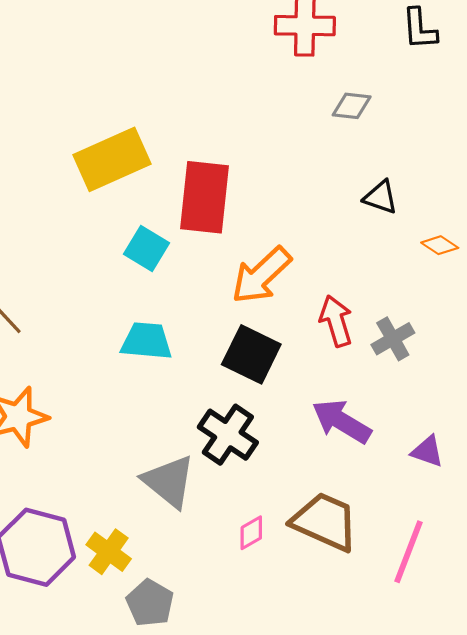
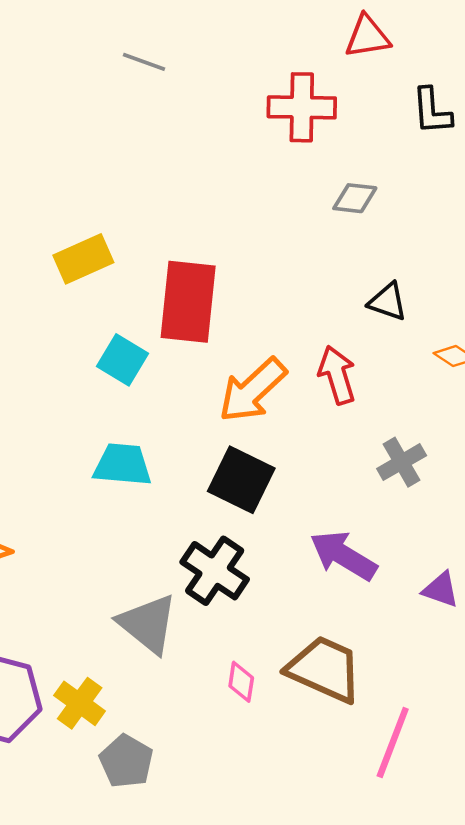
yellow rectangle: (112, 159) -> (83, 259), size x0.7
red arrow: (336, 321) -> (337, 375), moved
pink diamond: (251, 533) -> (241, 682), turned -51
pink line: (408, 552) -> (393, 742), moved

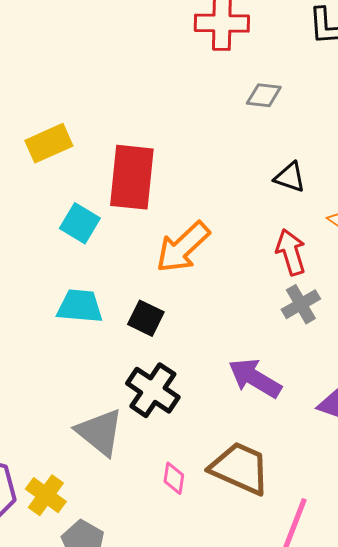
red arrow: (337, 375) -> (291, 252), moved
black square: (241, 480) -> (146, 318), moved, size x0.7

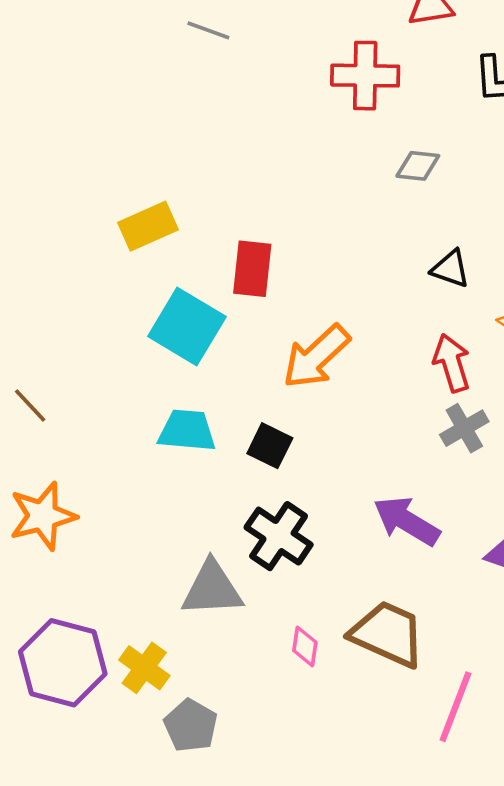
red rectangle: (132, 177) -> (252, 269), size x0.7
cyan square: (80, 223) -> (187, 327), size x1.5
gray triangle: (100, 432) -> (212, 589), turned -42

